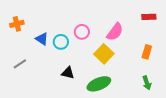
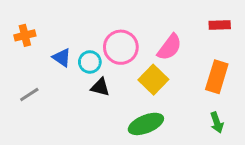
pink circle: (82, 32) -> (121, 47), size x1.5
orange rectangle: (147, 52) -> (217, 77), size x1.5
black triangle: (68, 73) -> (100, 87), moved

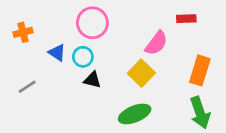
red rectangle: (220, 25) -> (186, 19), moved
pink circle: (121, 47) -> (92, 23), moved
green arrow: (217, 122) -> (200, 113), size x1.6

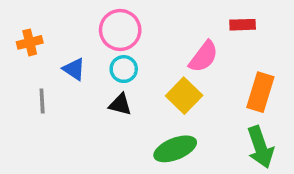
cyan circle: (83, 57) -> (124, 69), moved
gray line: (27, 87) -> (42, 101), moved, turned -60

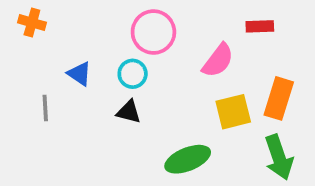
pink circle: (120, 30) -> (153, 32), moved
orange cross: (30, 42) -> (32, 23), moved, turned 30
yellow square: (184, 96) -> (233, 112), moved, turned 32

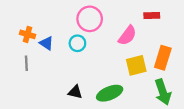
orange cross: (32, 23) -> (28, 34), moved
black triangle: (129, 112) -> (75, 92), moved

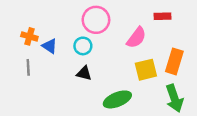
black triangle: (75, 92) -> (84, 73), moved

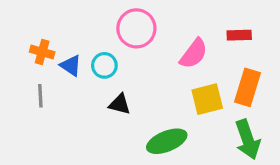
red rectangle: (163, 16) -> (239, 35), moved
cyan circle: (83, 46) -> (104, 65), moved

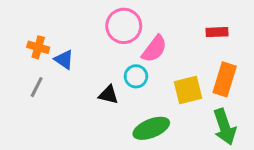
pink semicircle: (194, 54) -> (154, 49), moved
cyan circle: (104, 65) -> (136, 76), moved
gray line: (40, 96) -> (37, 87), turned 30

